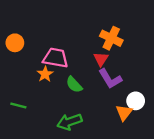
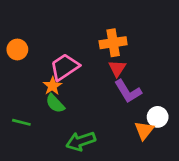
orange cross: (111, 38) -> (113, 43), moved, turned -35
pink trapezoid: (56, 58) -> (65, 67), turned -44
green semicircle: (74, 85) -> (55, 103), moved

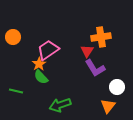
orange cross: (113, 43) -> (101, 37), moved
orange triangle: (144, 130) -> (108, 106), moved

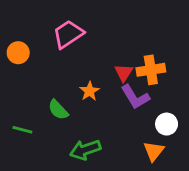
orange cross: (101, 37) -> (151, 70), moved
pink trapezoid: (48, 50) -> (68, 34), moved
orange star: (39, 64) -> (90, 91), moved

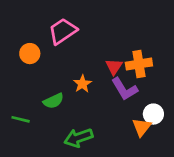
orange circle: (18, 53) -> (30, 54), moved
green semicircle: (58, 110) -> (53, 101), turned -72
orange triangle: (154, 151) -> (142, 127), moved

